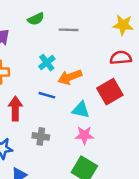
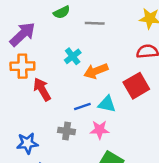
blue line: (47, 95) -> (82, 107), moved, turned -35
red arrow: (15, 109) -> (42, 89), moved, turned -30
pink star: (84, 135) -> (100, 130), moved

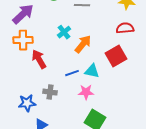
orange arrow: (96, 71) -> (83, 44), turned 150
gray cross: (67, 131) -> (50, 92), moved

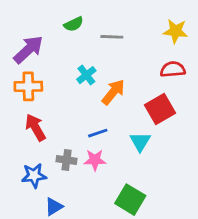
red arrow: (39, 59) -> (35, 127), moved
cyan triangle: (92, 71) -> (140, 142), moved, turned 49
pink star: (86, 92) -> (95, 160), moved

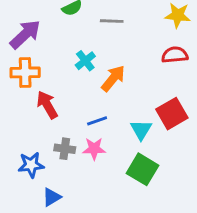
red square: (160, 109) -> (172, 114), moved
red arrow: (35, 127) -> (47, 105), moved
green square: (130, 200) -> (143, 169), moved

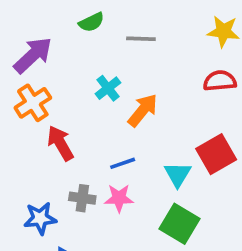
orange cross: (25, 72) -> (33, 103), turned -32

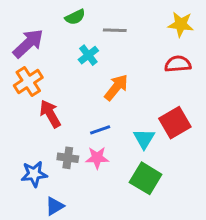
cyan cross: (108, 88) -> (88, 55), moved

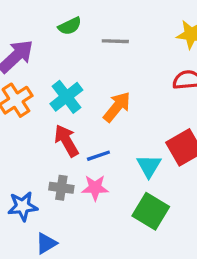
cyan cross: (88, 55) -> (66, 97), moved, size x1.4
red arrow: (50, 114) -> (66, 141), moved

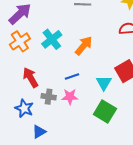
red arrow: (66, 141) -> (31, 78), moved
blue star: (23, 206) -> (24, 108), turned 30

